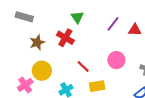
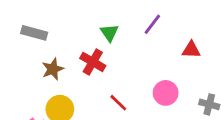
purple line: (113, 24) -> (152, 24), moved

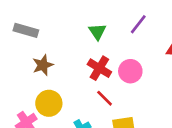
red cross: (93, 62) -> (99, 68), moved
pink circle: (166, 93) -> (130, 71), moved

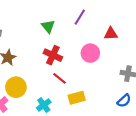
pink circle: (130, 71) -> (90, 53), moved

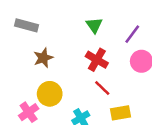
purple line: (80, 17) -> (132, 34), moved

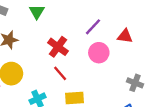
green triangle: (94, 25) -> (37, 12), moved

